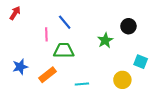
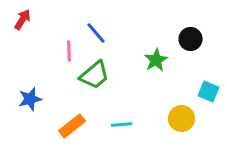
green trapezoid: (64, 51) -> (95, 75), turned 140
orange rectangle: (47, 75) -> (72, 126), moved

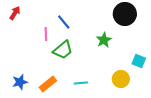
black circle: (191, 39) -> (125, 14), moved, size x1.5
blue star: (30, 99) -> (20, 82), moved

